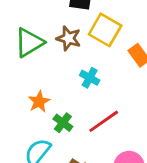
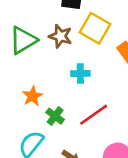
cyan cross: (90, 78) -> (80, 73), turned -30

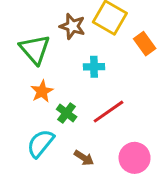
green triangle: (23, 40) -> (35, 49), moved, turned -40

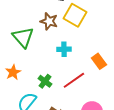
orange rectangle: (145, 44) -> (99, 61), moved
orange star: (42, 91) -> (13, 72), moved

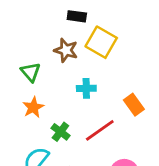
green triangle: (23, 37) -> (31, 72), size x0.7
orange star: (13, 72) -> (33, 107), moved

